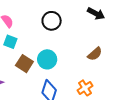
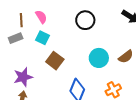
cyan circle: (47, 59) -> (99, 58), moved

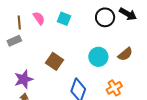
black circle: (85, 20) -> (105, 17), moved
cyan square: (43, 38) -> (64, 19), moved

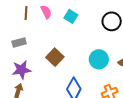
gray rectangle: (14, 41) -> (19, 42), moved

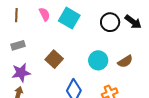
brown line: (26, 13) -> (16, 15), moved
cyan square: (71, 16) -> (69, 18), size x1.5

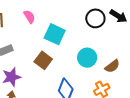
cyan square: (69, 18) -> (55, 34), moved
brown semicircle: (125, 61) -> (112, 66), moved

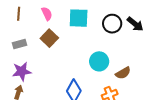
cyan square: (55, 34) -> (79, 18), moved, turned -30
brown square: (43, 60) -> (49, 38), moved

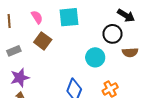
black circle: (112, 24) -> (112, 34), moved
brown semicircle: (123, 73) -> (130, 52), moved, turned 35

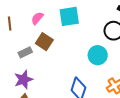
pink semicircle: (37, 17) -> (37, 18), turned -104
gray rectangle: (14, 51) -> (25, 52), moved

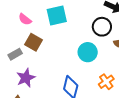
pink semicircle: (37, 18) -> (25, 19), turned -88
purple star: (23, 80) -> (26, 78), moved

